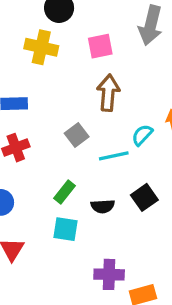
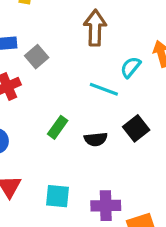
gray square: (77, 135) -> (37, 57), moved
cyan line: (114, 156) -> (104, 89), turned 36
cyan square: (66, 229) -> (58, 196), moved

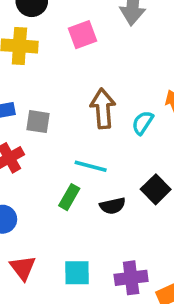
brown arrow: (95, 28) -> (103, 108), moved
gray square: (37, 57) -> (38, 122), turned -35
cyan line: (104, 89) -> (91, 166), moved

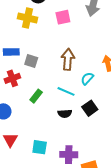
cyan semicircle: (143, 123) -> (87, 78), moved
cyan line: (91, 166) -> (66, 91), moved
green rectangle: (69, 197) -> (36, 96), moved

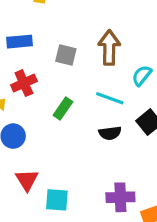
gray square: (31, 61) -> (66, 55), moved
cyan square: (40, 147) -> (57, 200), moved

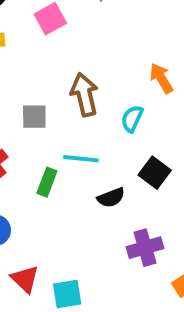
cyan line: (110, 98) -> (81, 159), moved
purple cross: (120, 197) -> (145, 248), moved

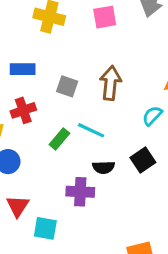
cyan semicircle: (132, 119) -> (152, 116), moved
purple cross: (145, 248) -> (80, 192), moved

